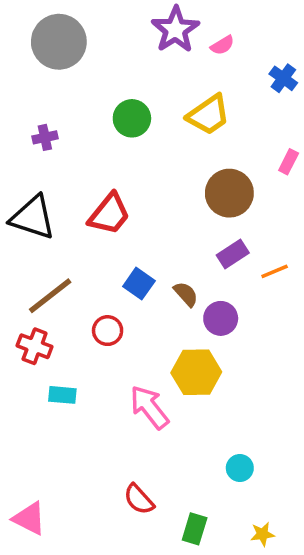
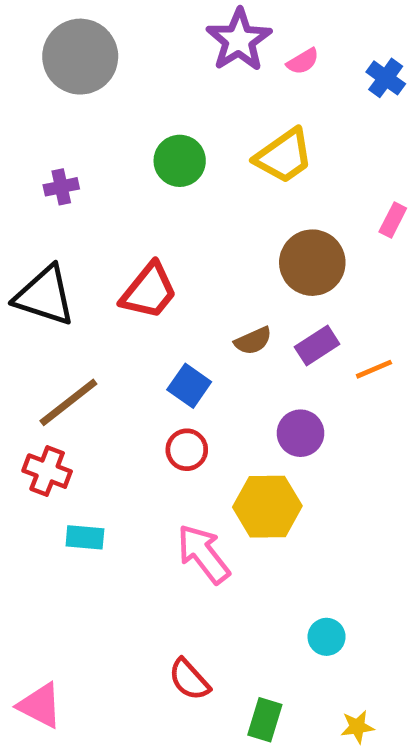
blue cross: (283, 78) -> (386, 78), moved
brown semicircle: (186, 294) -> (253, 341), moved, turned 108
red circle: (108, 331) -> (187, 450), moved

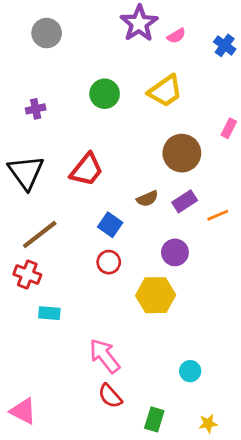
gray circle: (80, 57) -> (47, 33), size x0.7
black triangle: (45, 296) -> (26, 172), turned 36
pink arrow: (203, 554) -> (105, 356), moved

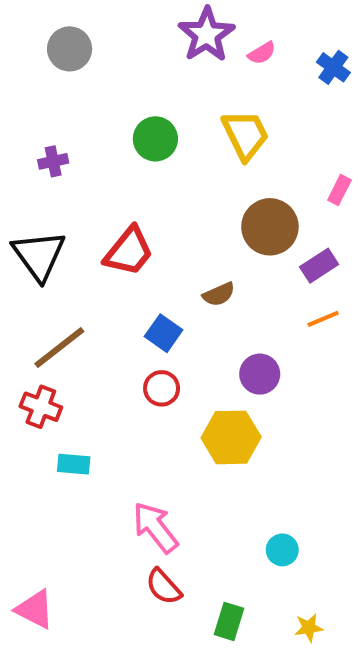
yellow trapezoid: (165, 91) -> (245, 135), turned -81
purple rectangle: (185, 201) -> (319, 266), moved

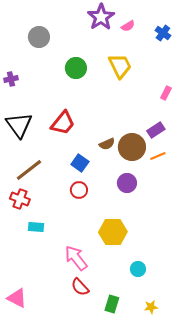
gray circle: (70, 49) -> (39, 37), moved
purple cross: (53, 161) -> (11, 79), moved
brown circle: (270, 227) -> (132, 147), moved
yellow hexagon: (231, 437) -> (113, 232), moved

